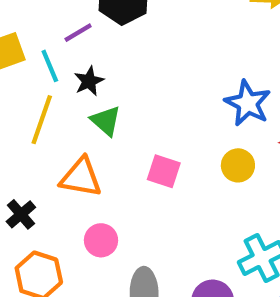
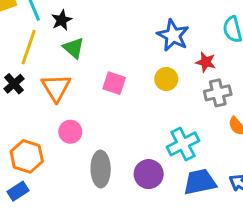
orange triangle: (81, 177) -> (56, 88), turned 48
black cross: (21, 214) -> (14, 84), moved

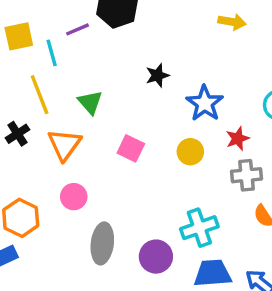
black star: (62, 20) -> (157, 75), moved
yellow line: (29, 47) -> (40, 95), turned -48
red star: (206, 62) -> (238, 139), turned 30

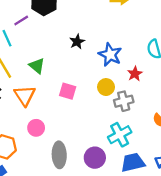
gray cross: (247, 175) -> (124, 101), moved

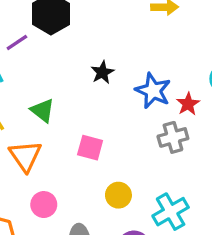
red star: (135, 74) -> (188, 104), moved
yellow circle: (106, 87) -> (118, 195), moved
gray cross: (124, 101) -> (173, 137), moved

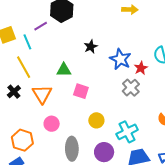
green triangle: (42, 111) -> (64, 70), moved, turned -42
gray cross: (173, 137) -> (131, 88), turned -30

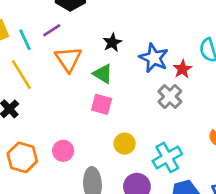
purple line: (41, 26) -> (52, 30), moved
green triangle: (64, 70) -> (103, 74), moved, turned 35
orange triangle: (42, 94) -> (68, 59), moved
orange hexagon: (22, 140) -> (22, 157), moved

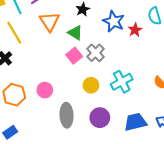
gray cross: (170, 96) -> (96, 53), moved
pink square: (102, 104) -> (74, 56), turned 35
cyan cross: (167, 157) -> (122, 82), moved

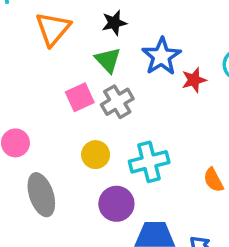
green triangle: (75, 33) -> (108, 60), moved
gray ellipse: (67, 115) -> (41, 195), turned -30
purple circle: (100, 118) -> (116, 204), moved

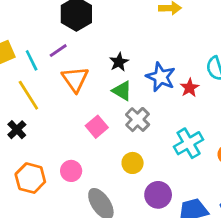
pink square: (80, 97) -> (97, 127), moved
cyan cross: (149, 162) -> (189, 143), moved

